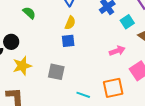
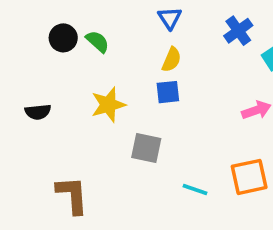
black circle: (11, 42) -> (63, 38), moved
yellow star: (22, 66) -> (108, 105), moved

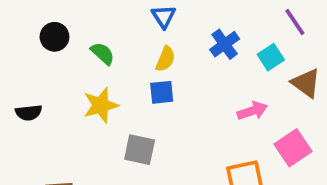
blue cross: (238, 31) -> (225, 44), moved
green semicircle: (97, 42) -> (103, 53), moved

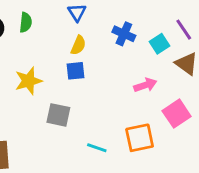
purple line: (295, 22) -> (184, 30), moved
blue cross: (225, 44) -> (124, 34), turned -30
green semicircle: (103, 53) -> (26, 22), moved, turned 54

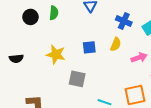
yellow semicircle: (78, 45) -> (116, 44), moved
yellow star: (28, 81) -> (56, 54), turned 30

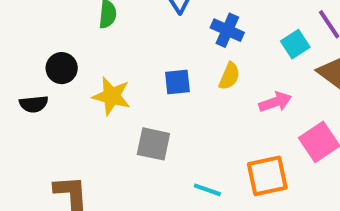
black circle: (30, 17) -> (62, 68), moved
blue cross: (124, 21) -> (227, 30), moved

